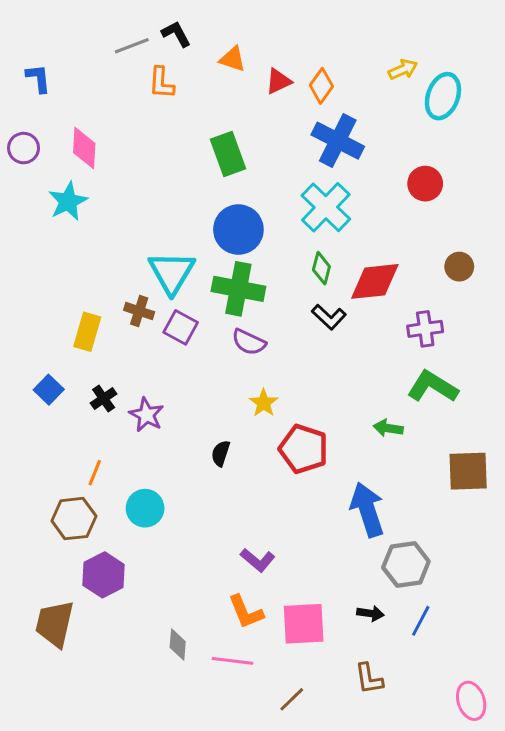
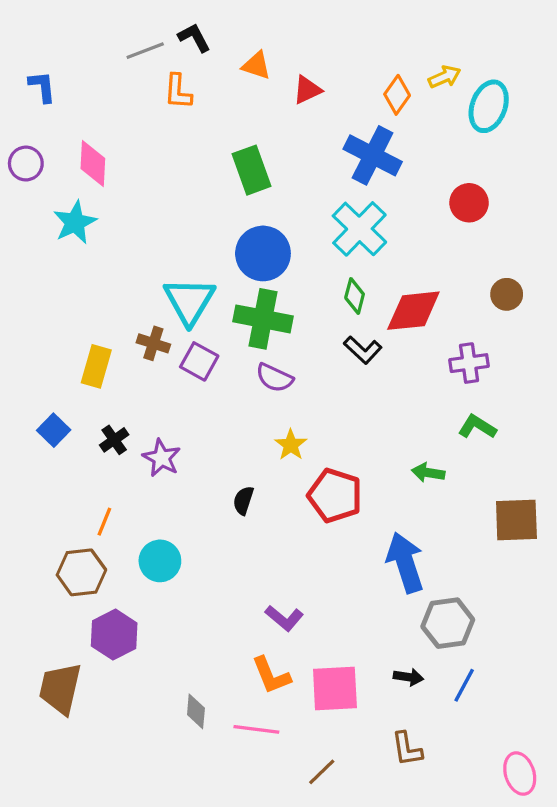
orange diamond: (321, 86) -> (397, 95), moved
green L-shape: (433, 387) -> (477, 427), size x0.7

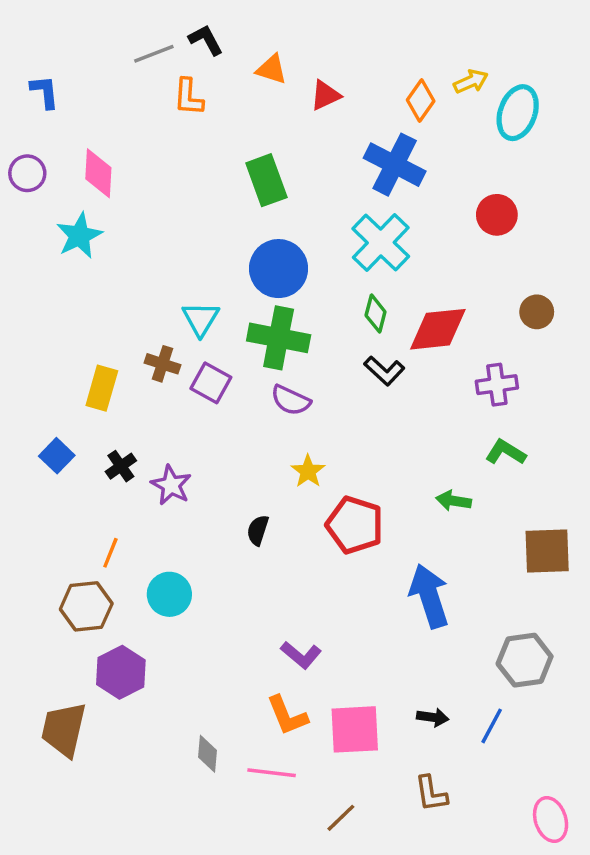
cyan triangle: (189, 301) -> (201, 319), size x0.7
gray hexagon: (448, 623) -> (525, 660), moved

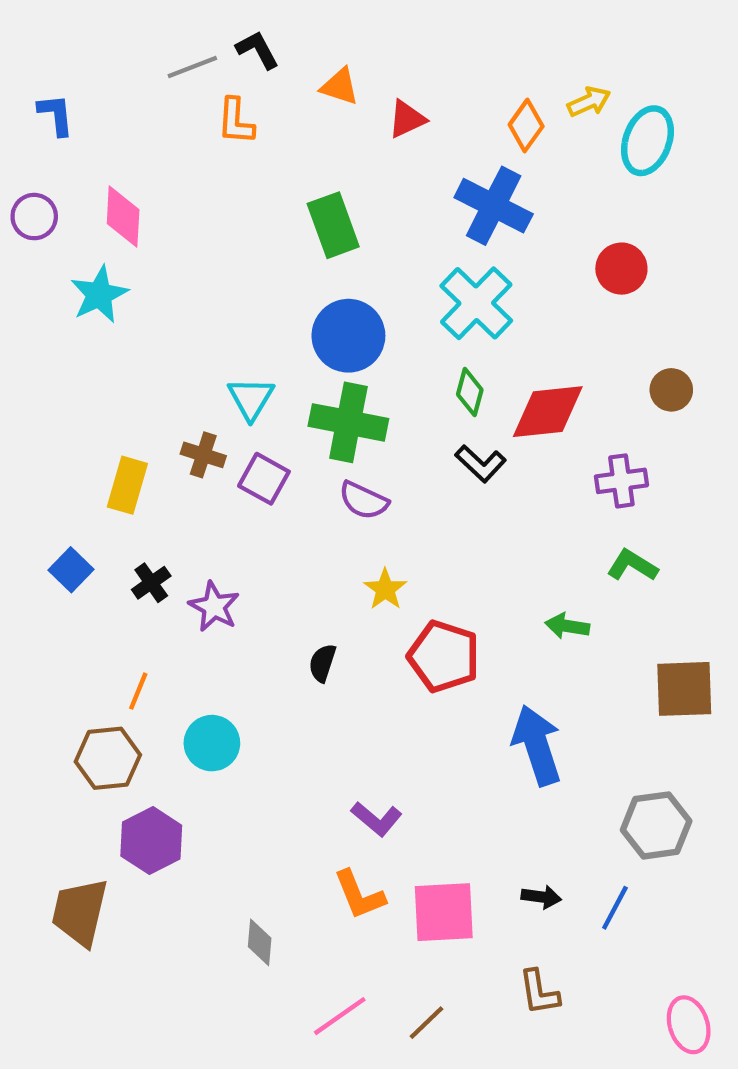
pink line: (272, 773) -> (340, 1016), moved, turned -42

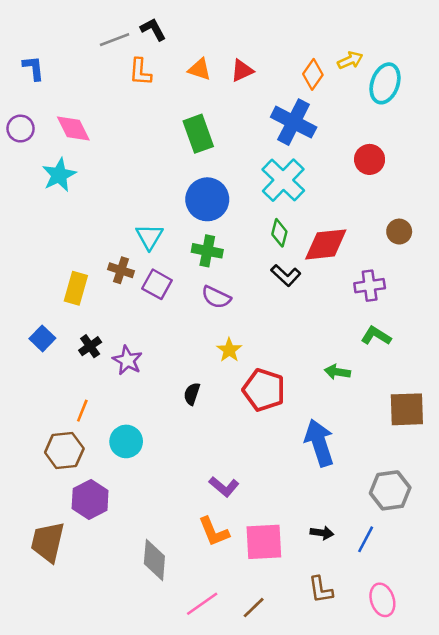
orange triangle: (340, 87) -> (200, 69), moved
pink diamond: (123, 217) -> (73, 129), turned -30
green cross: (348, 422) -> (207, 251), size x0.7
gray diamond: (260, 942) -> (154, 560), size x1.5
pink ellipse: (689, 1025) -> (382, 600), moved

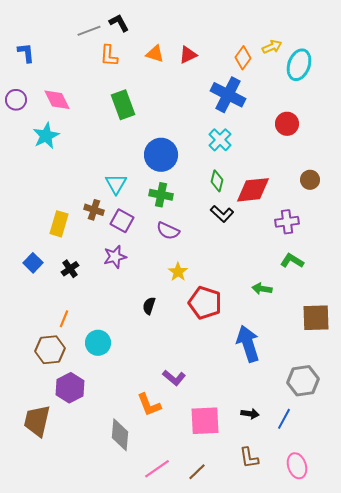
green rectangle: (198, 134) -> (123, 105), moved
cyan cross: (283, 180) -> (220, 140), size x0.7
purple star: (127, 360) -> (115, 257), moved, turned 30
orange L-shape: (214, 532) -> (149, 405), moved

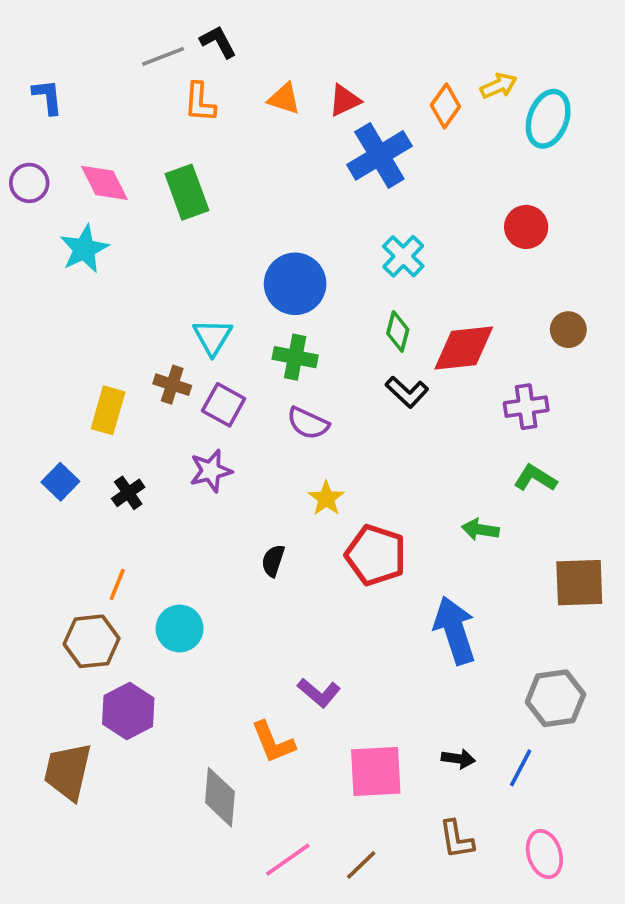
blue cross: (228, 95) -> (379, 155), moved, turned 32
green rectangle: (123, 105) -> (187, 192), moved

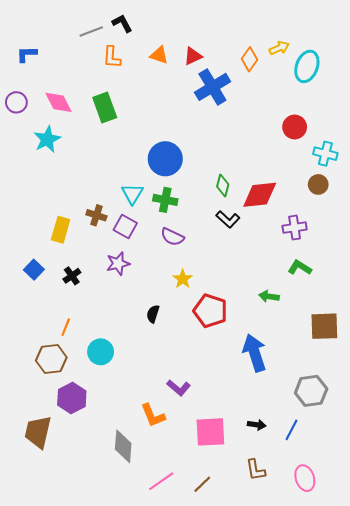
blue L-shape: (48, 97) -> (27, 54), turned -85
cyan cross: (403, 256) -> (325, 154), moved, turned -30
cyan triangle: (213, 337) -> (132, 194), moved

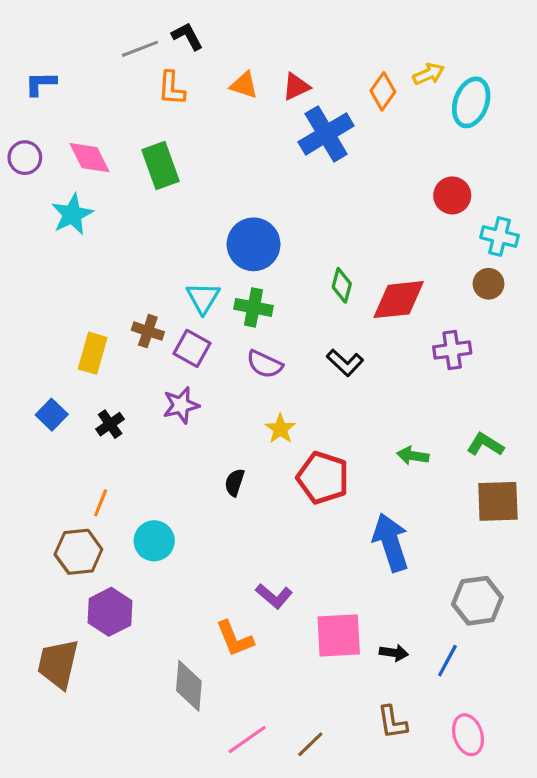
black L-shape: (228, 219) -> (345, 363), moved
green L-shape: (300, 268) -> (485, 445), moved
pink square: (210, 432) -> (339, 635), moved

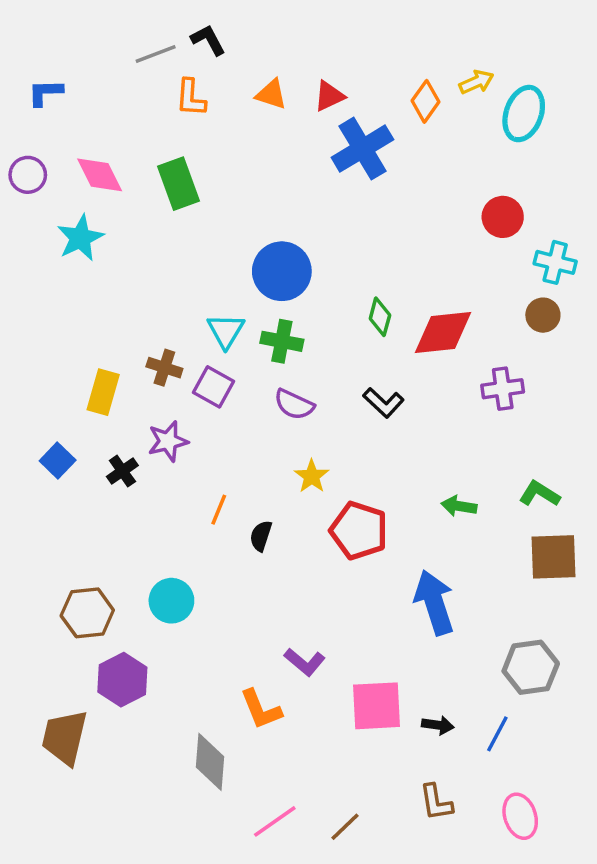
purple star: (181, 405) -> (168, 441), moved
orange line: (101, 503) -> (219, 510), moved

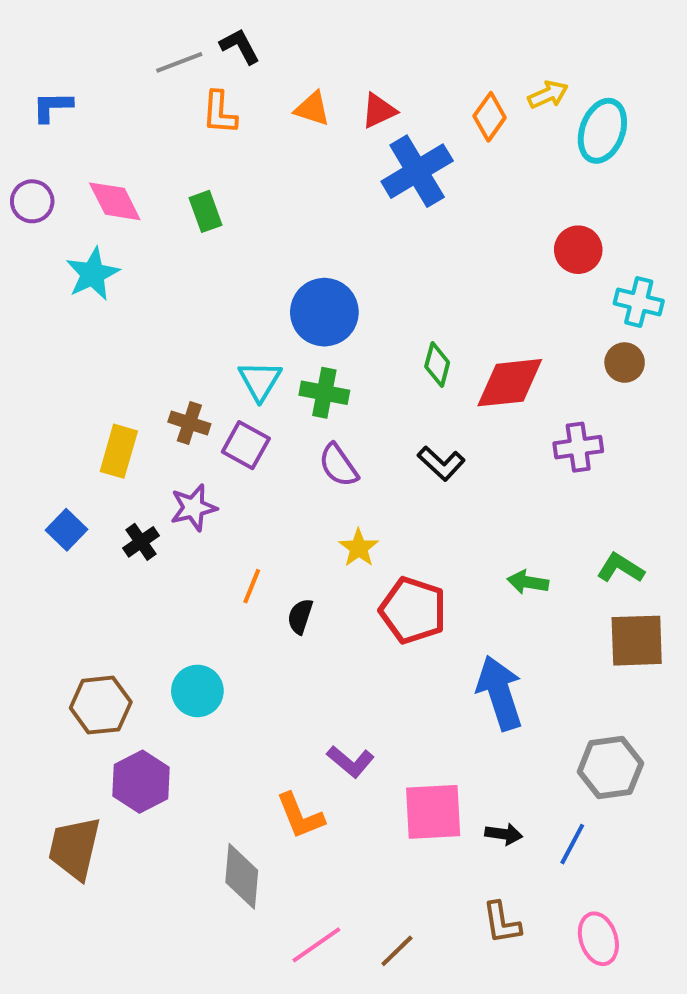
green rectangle: (178, 184) -> (205, 211), size x0.7
purple semicircle: (294, 404) -> (338, 465), turned 30

